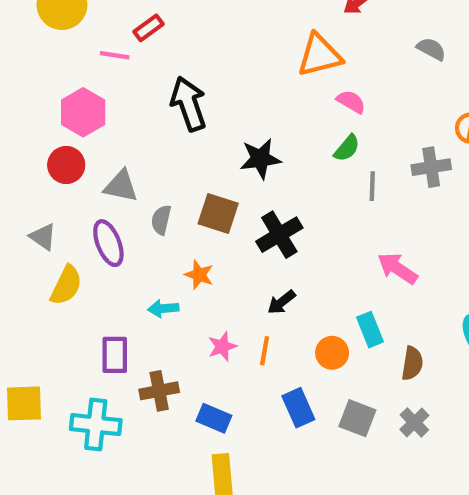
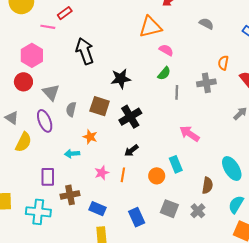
gray triangle: (121, 186) -> (51, 92), turned 36
brown semicircle: (412, 363) -> (207, 185), moved
blue rectangle: (298, 408) -> (137, 217), moved

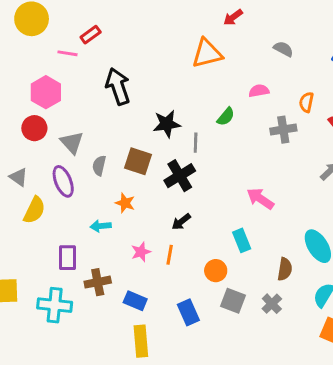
pink semicircle: (166, 50) -> (259, 91), moved, turned -40
gray line: (177, 92) -> (196, 143), moved
orange circle: (157, 176) -> (216, 271), moved

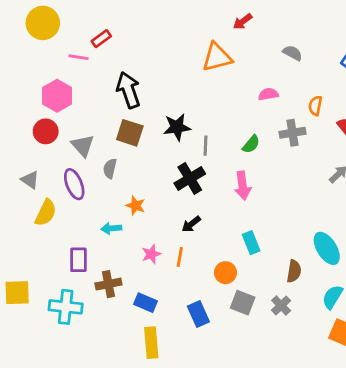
green semicircle: (226, 117) -> (251, 144), moved
brown square: (138, 161) -> (130, 133), moved
pink arrow: (260, 199) -> (243, 186), moved, turned -132

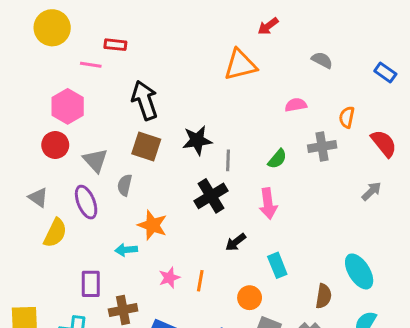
red rectangle: (101, 39) -> (115, 45), turned 42
orange star: (136, 206) -> (152, 225), size x1.4
black arrow: (191, 224) -> (236, 242), moved

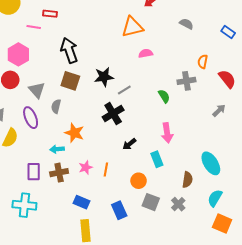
pink semicircle: (296, 105) -> (146, 53), moved
green semicircle: (277, 159) -> (164, 96), moved, turned -72
gray line: (228, 160) -> (124, 90), turned 56
pink arrow: (268, 204) -> (167, 133), moved
brown cross: (123, 310) -> (59, 173), moved

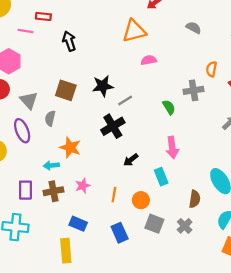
black arrow: (69, 50) -> (69, 41), moved, size x0.7
orange line: (106, 170) -> (114, 195), moved
yellow rectangle: (86, 231) -> (66, 251), moved

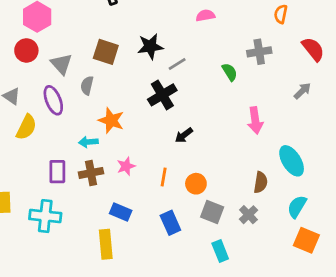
orange semicircle: (211, 69) -> (281, 14), moved
pink arrow: (172, 148) -> (255, 120), moved
cyan rectangle: (161, 177) -> (220, 251), moved

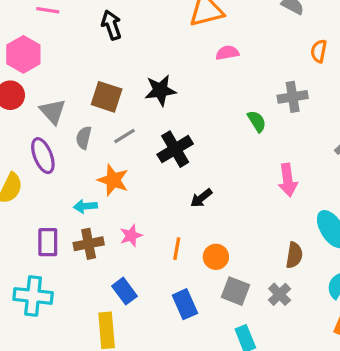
gray line: (177, 64) -> (125, 136), moved
blue rectangle: (121, 212) -> (125, 291), turned 30

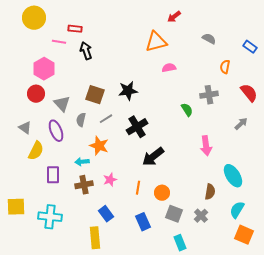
black arrow: (111, 25) -> (86, 51), moved
black arrow: (201, 198) -> (153, 157), size x1.6
purple rectangle: (48, 242) -> (53, 175), moved

